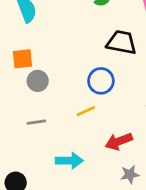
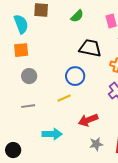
orange square: (23, 59) -> (21, 50), moved

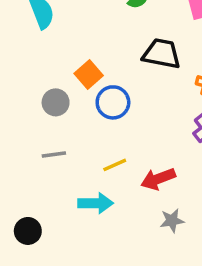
orange square: (21, 50) -> (89, 75), moved, turned -35
blue circle: (75, 76) -> (113, 102), moved
yellow line: (64, 98) -> (115, 165), moved

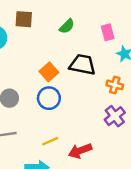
orange square: (89, 75) -> (49, 72), moved

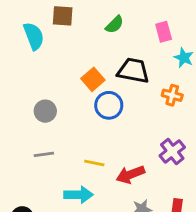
blue circle: (49, 98) -> (109, 105), moved
purple cross: (115, 116) -> (172, 151), moved
yellow line: (50, 141) -> (94, 163), turned 35

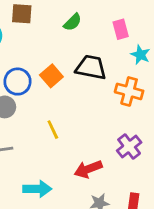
orange cross: (172, 95) -> (129, 91), size x1.4
blue circle: (109, 105) -> (17, 82), moved
yellow line: (94, 163) -> (53, 130), moved, turned 54

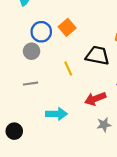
black trapezoid: (91, 67) -> (97, 56), moved

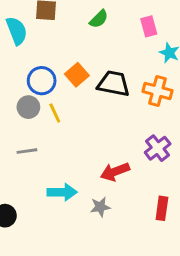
black trapezoid: (97, 56) -> (114, 84), moved
yellow line: (68, 68) -> (55, 113), moved
gray star: (104, 125) -> (100, 207), moved

